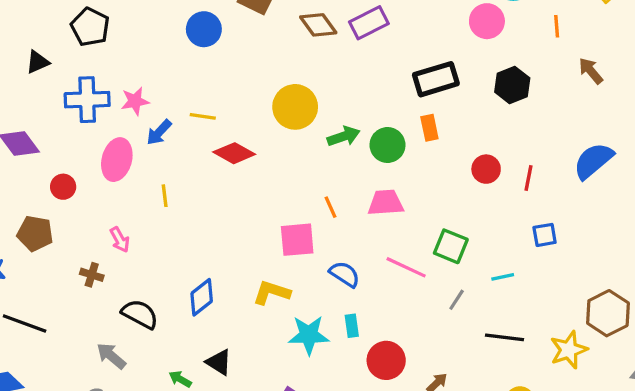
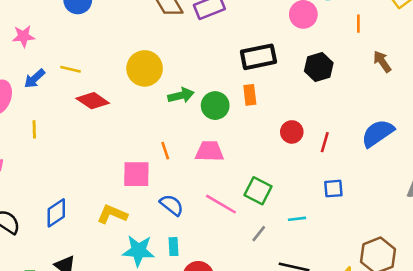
pink star: (135, 101) -> (23, 36), moved

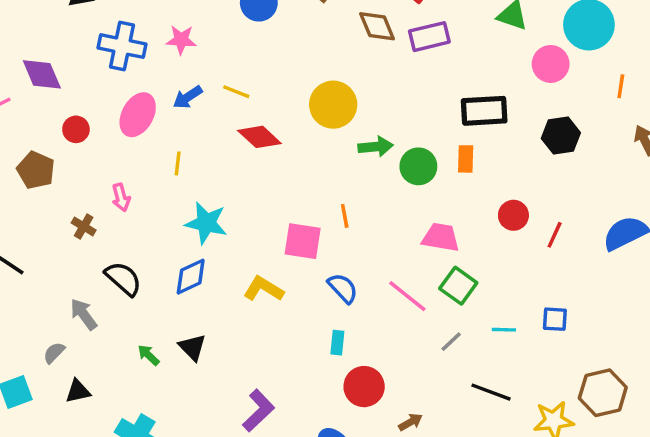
pink trapezoid: (209, 151) -> (441, 237), moved
blue square: (333, 189) -> (555, 319), moved
cyan star: (139, 251) -> (206, 223), moved

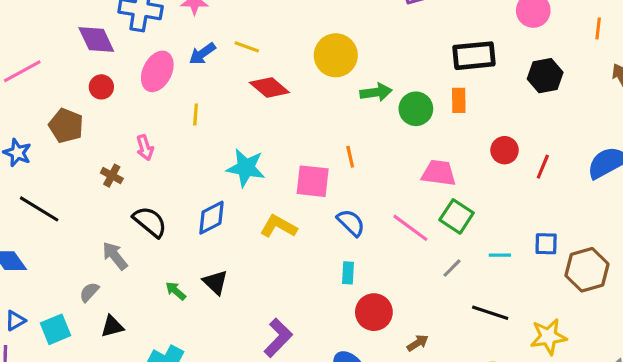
purple diamond: (42, 74) -> (96, 40), moved
cyan star: (206, 223) -> (246, 168), moved
brown hexagon: (603, 393) -> (587, 270), moved

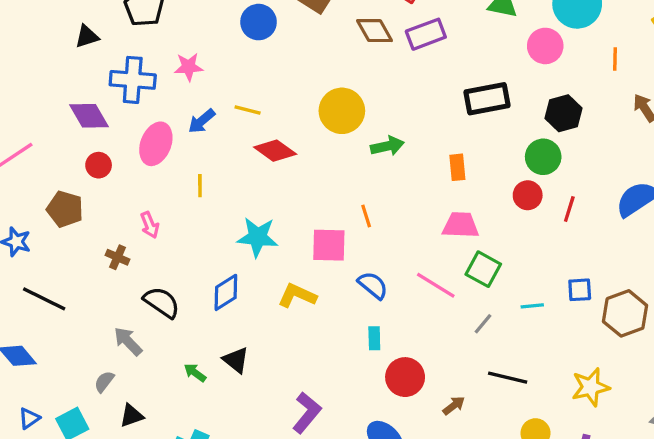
orange rectangle: (459, 100) -> (457, 167), moved
green circle: (416, 109) -> (543, 157), moved
black line: (490, 313) -> (508, 378), moved

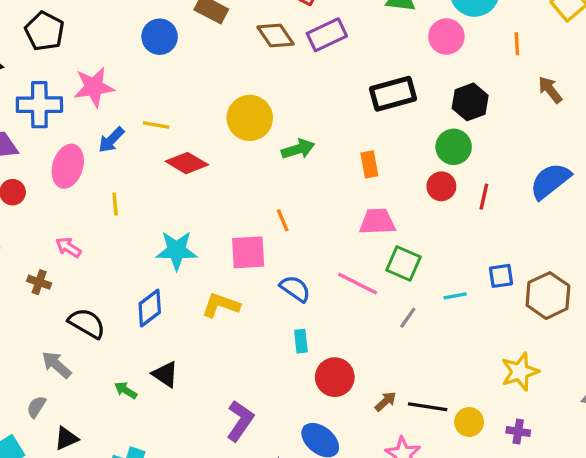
pink star: (189, 67) -> (94, 87), size x1.4
pink arrow: (150, 225) -> (68, 247), turned 150
black line: (508, 378) -> (428, 407), moved

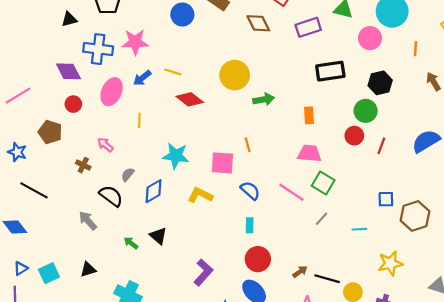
purple rectangle: (327, 35) -> (308, 27), moved
cyan line: (455, 296) -> (359, 229), moved
red circle: (335, 377) -> (258, 259), moved
gray semicircle: (36, 407) -> (128, 174), moved

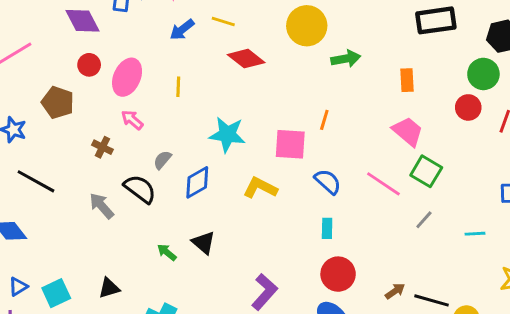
pink ellipse: (112, 92) -> (127, 77), moved
orange line: (248, 145) -> (324, 120), turned 32
pink trapezoid: (309, 153) -> (408, 131), turned 35
gray arrow: (88, 221) -> (102, 206), moved

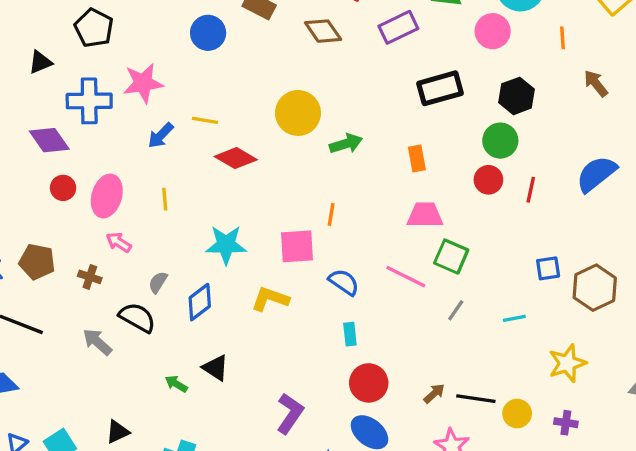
brown pentagon: (58, 102) -> (37, 262), moved
pink trapezoid: (408, 131) -> (425, 215), turned -32

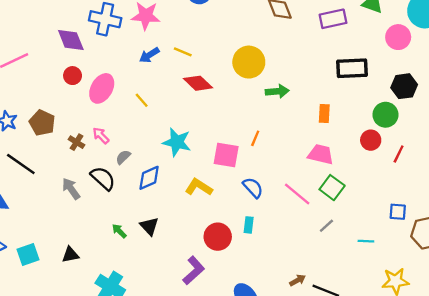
yellow line: (165, 199) -> (142, 100), turned -49
pink arrow: (119, 242) -> (101, 136), moved
red circle: (369, 383) -> (218, 237), moved

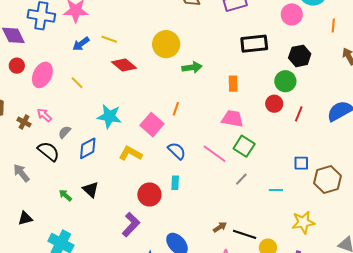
pink square: (226, 155) -> (152, 125), turned 35
gray arrow: (71, 189) -> (21, 173), moved

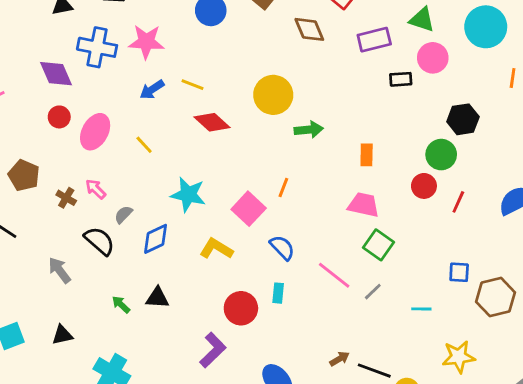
pink circle: (292, 14) -> (433, 58), moved
black rectangle: (254, 44) -> (401, 79), moved, size x0.6
pink line: (215, 154) -> (334, 275), moved
black triangle: (91, 190) -> (157, 298), turned -42

